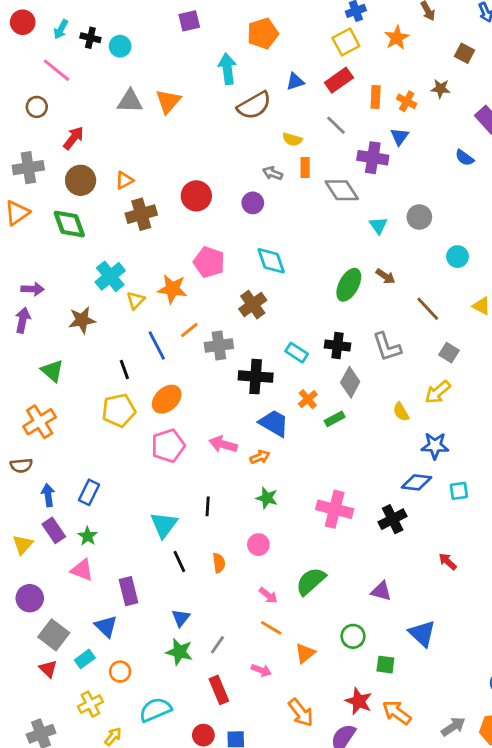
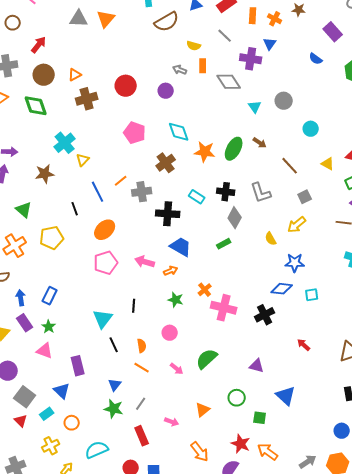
orange star: (172, 289) -> (205, 152), moved
gray square: (449, 353) -> (305, 197), turned 32
orange cross: (308, 399) -> (205, 290), moved
yellow pentagon: (119, 410) -> (52, 238), moved
orange line: (271, 628) -> (142, 368), moved

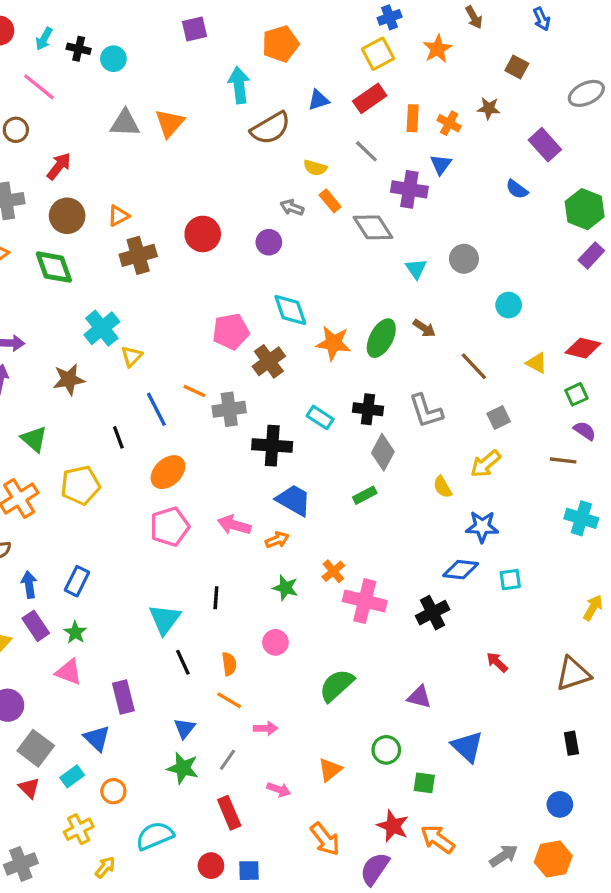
orange rectangle: (203, 66) -> (330, 201), turned -40
pink pentagon: (135, 133) -> (231, 332), moved, turned -30
orange line: (121, 181) -> (194, 391), turned 64
pink arrow: (177, 369) -> (266, 728), moved, turned -40

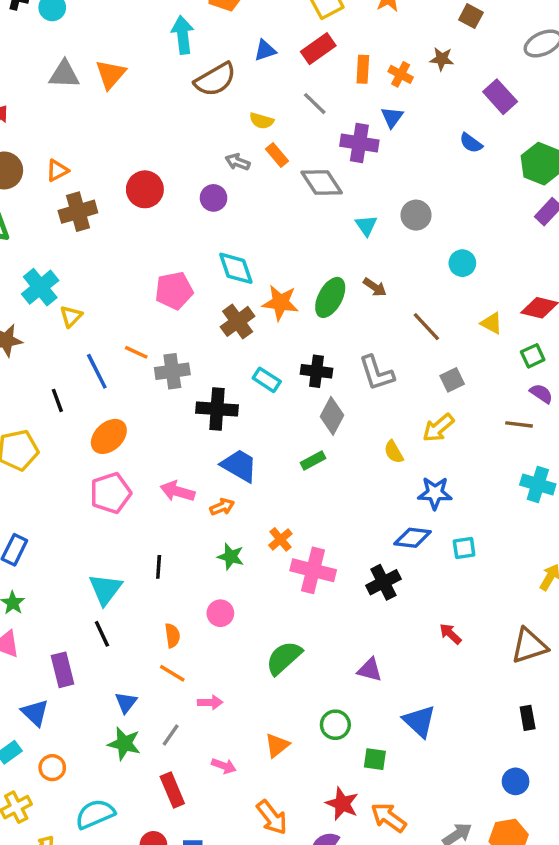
brown cross: (269, 361) -> (238, 321), moved
black line: (183, 662) -> (102, 634), moved

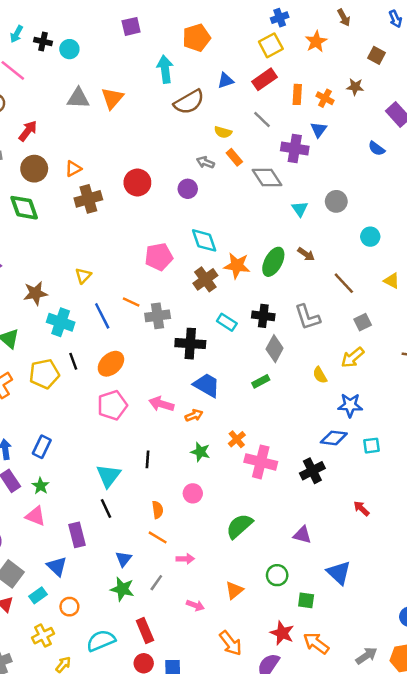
cyan cross: (40, 287) -> (61, 322), moved, turned -32
black line: (57, 400) -> (73, 361), moved
red rectangle: (172, 790) -> (145, 631), moved

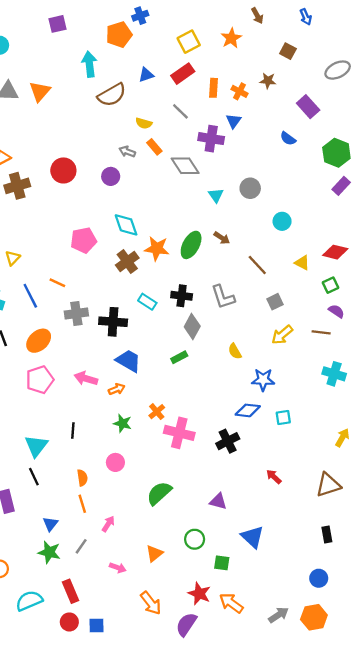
blue cross: (280, 18) -> (140, 16), moved
gray cross: (158, 316) -> (76, 314), moved
yellow arrow: (353, 357) -> (282, 335), moved
orange line: (158, 537) -> (82, 504), turned 42
pink arrow: (185, 559) -> (108, 524), turned -56

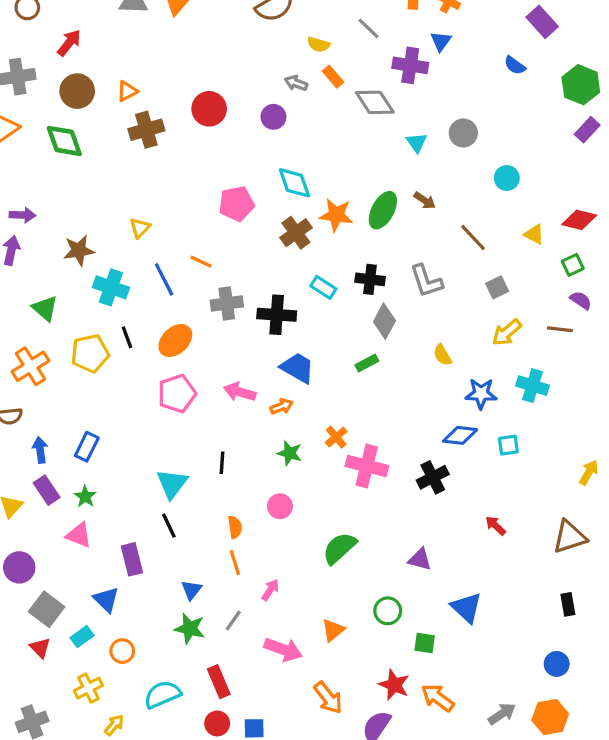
cyan cross: (334, 374) -> (533, 386), moved
pink arrow: (118, 568) -> (283, 649), size x1.6

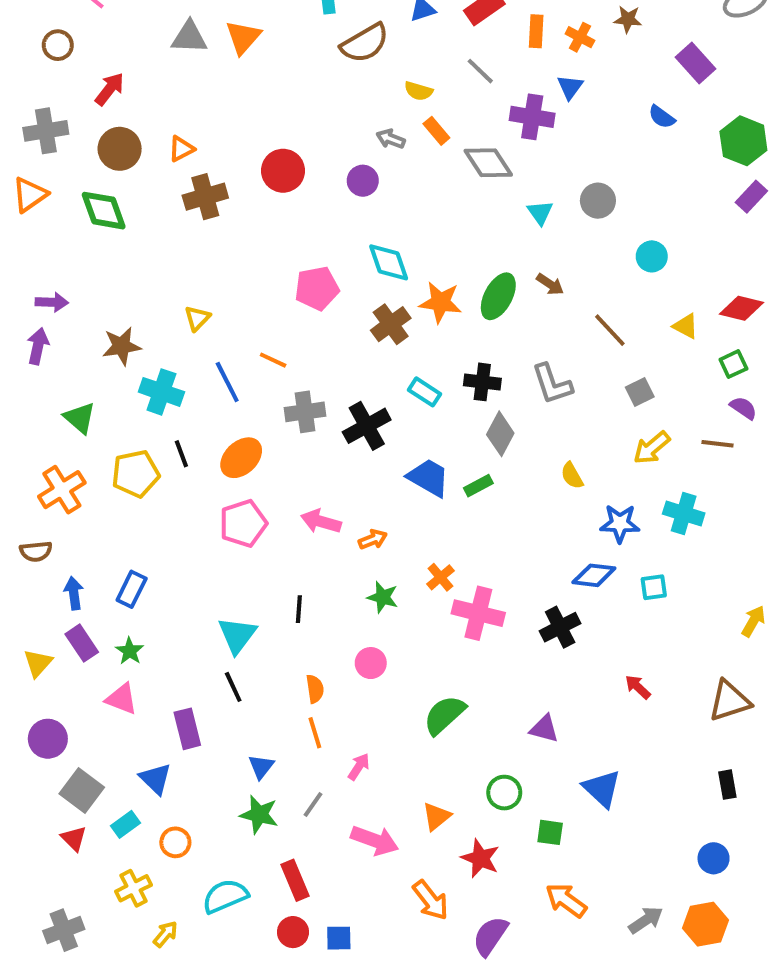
black cross: (277, 315) -> (367, 426), turned -33
blue trapezoid: (298, 368) -> (429, 478), moved
red star: (394, 685) -> (480, 858), moved

